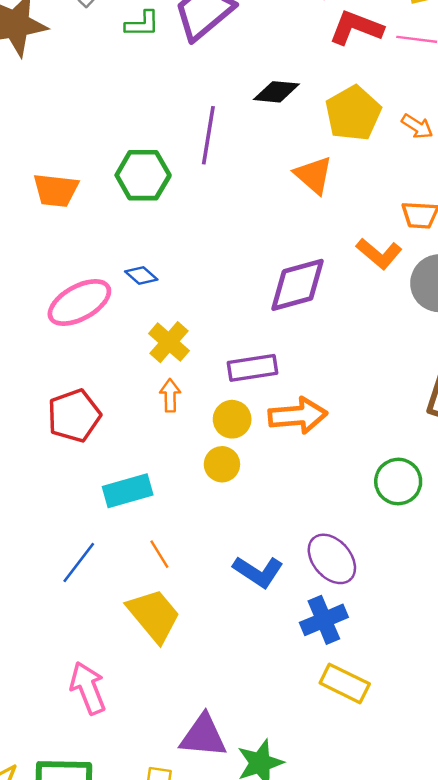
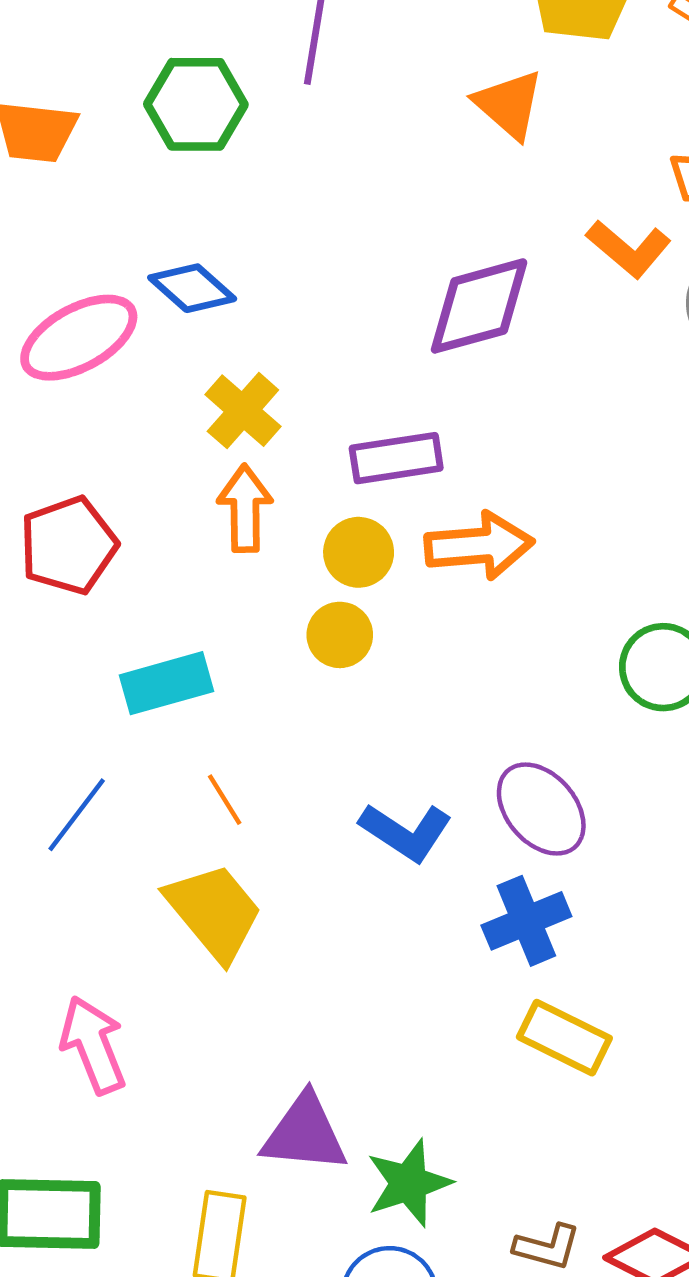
blue diamond: (141, 275) -> (192, 288), size x1.4
orange arrow: (170, 395) -> (245, 508), size x1.4

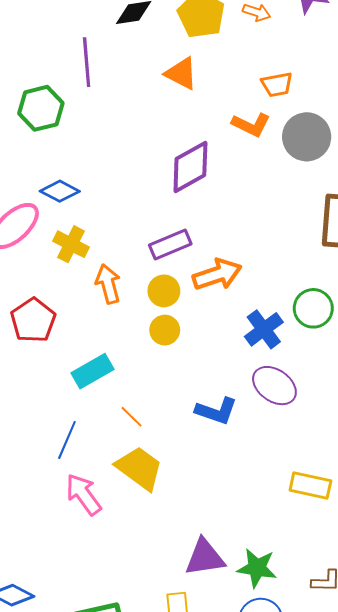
yellow cross: (243, 411) -> (71, 244), moved
blue cross: (526, 921) -> (264, 329), moved
pink arrow: (93, 1045) -> (83, 494), moved
green star: (409, 1183) -> (257, 568), turned -30

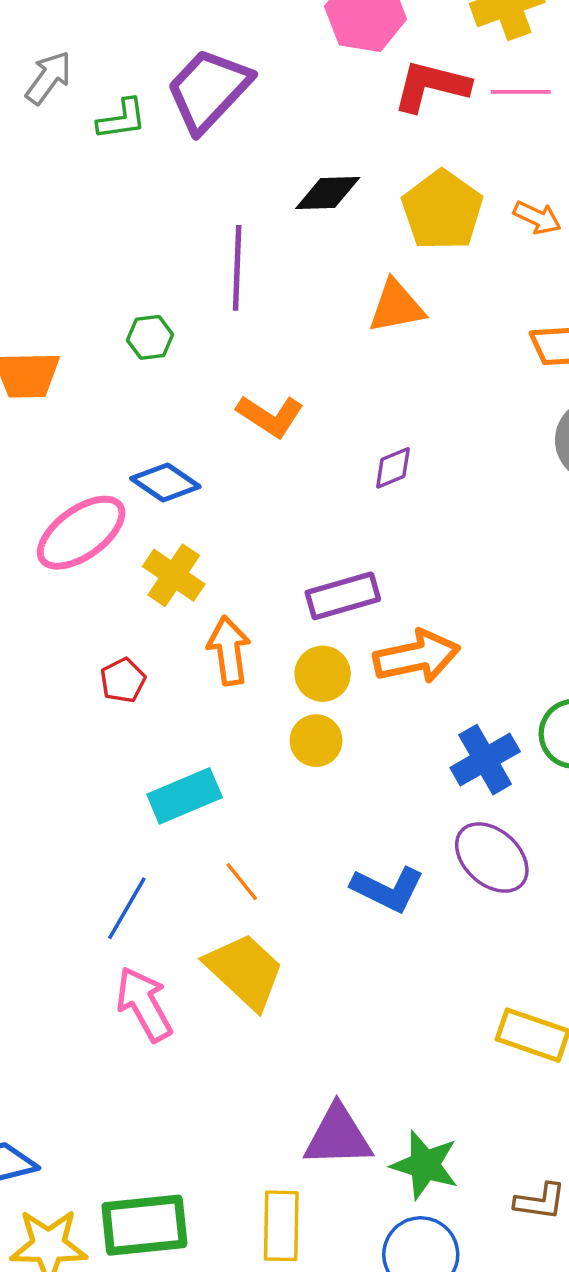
orange triangle: (181, 73) -> (396, 306), turned -45
green hexagon: (41, 108) -> (150, 337), size x0.6
orange L-shape: (251, 125) -> (270, 416), moved
purple diamond: (190, 167) -> (393, 468), size x0.5
red pentagon: (33, 320) -> (123, 680), moved, size x0.6

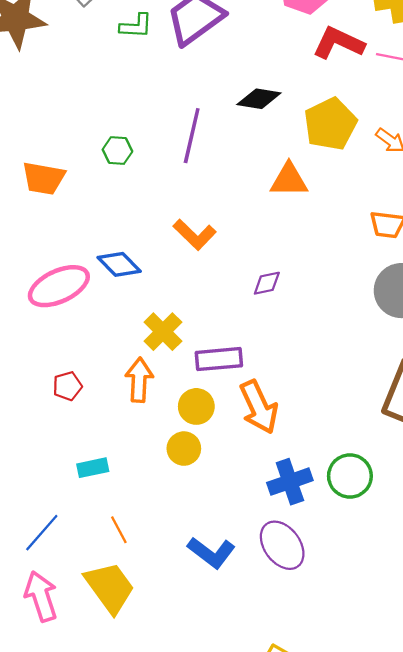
green hexagon: (150, 337) -> (117, 151), moved
yellow cross: (174, 575) -> (163, 332), moved
orange arrow: (417, 657) -> (259, 407), turned 66
cyan rectangle: (185, 796) -> (93, 468), size x0.7

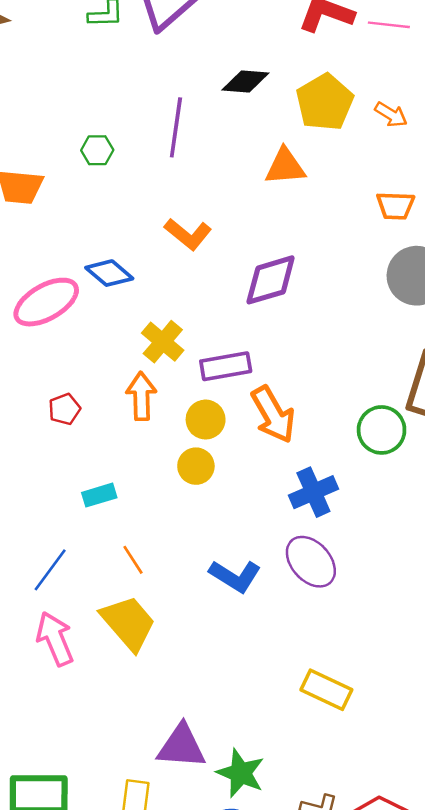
purple diamond: (267, 283) -> (271, 280), size x1.8
green circle: (350, 476) -> (382, 430), moved

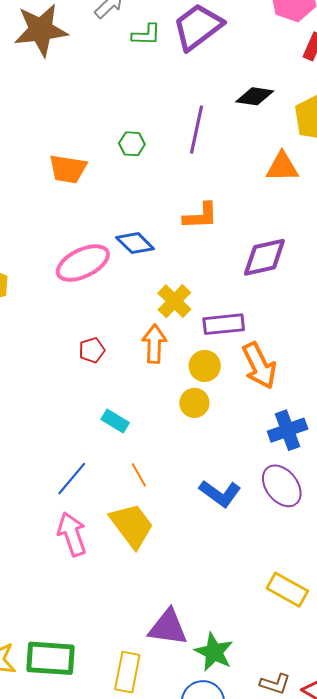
orange L-shape: (188, 234) -> (201, 216), turned -45
cyan rectangle: (99, 495) -> (115, 421), turned 44

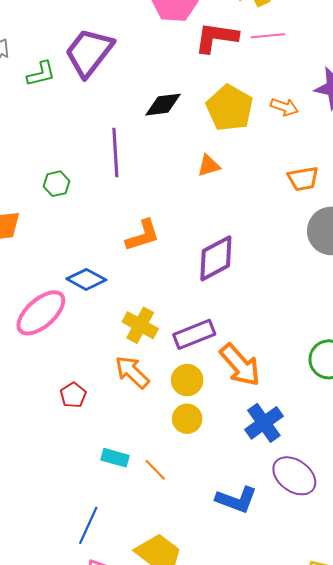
orange triangle: (282, 167) -> (209, 166), size x0.7
orange arrow: (154, 344) -> (132, 372), turned -33
blue cross: (288, 430) -> (264, 423), moved
orange line: (139, 475) -> (155, 470), moved

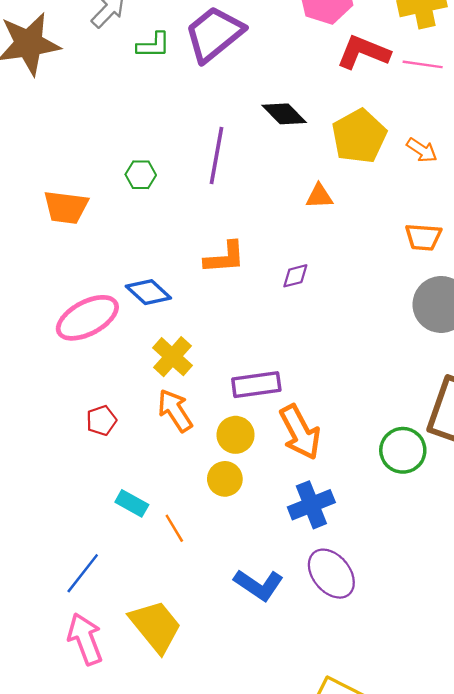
black diamond: (163, 105) -> (284, 114), turned 39
purple diamond: (216, 258) -> (295, 276), moved, size x0.5
yellow cross: (140, 325) -> (172, 357), moved

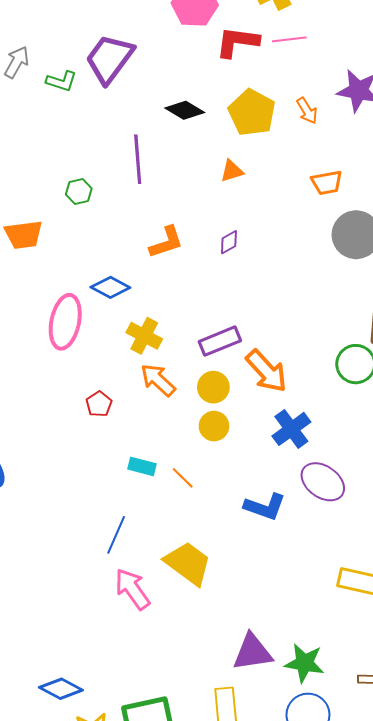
green L-shape: (153, 45) -> (61, 81), turned 32
orange arrow: (422, 150) -> (307, 111), turned 40
pink ellipse: (87, 318) -> (65, 322), turned -36

